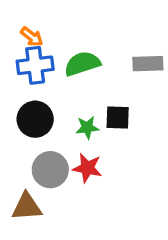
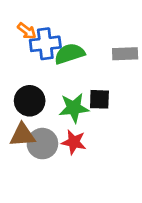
blue cross: (35, 65) -> (45, 44), moved
green star: (87, 128) -> (74, 108), size x1.5
brown triangle: (27, 207) -> (22, 135), moved

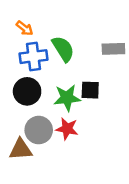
blue cross: (45, 44) -> (34, 57), moved
green semicircle: (70, 54) -> (63, 49), turned 76
brown triangle: (22, 135) -> (21, 149), moved

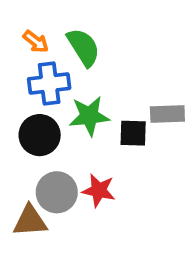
green semicircle: (63, 49) -> (83, 47), moved
gray rectangle: (113, 49) -> (167, 114), moved
green star: (67, 98) -> (89, 116), moved

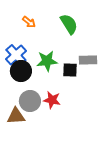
orange arrow: (36, 42) -> (29, 22), moved
green semicircle: (83, 47) -> (69, 24), moved
blue cross: (49, 84) -> (16, 55), moved, turned -35

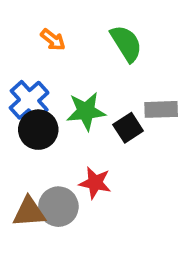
black square: (70, 70) -> (128, 128), turned -35
gray circle: (30, 101) -> (58, 207), moved

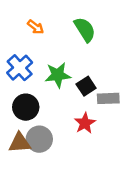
gray rectangle: (161, 109) -> (108, 98), moved
black circle: (38, 130) -> (26, 107), moved
red star: (95, 183) -> (85, 123), moved, turned 30

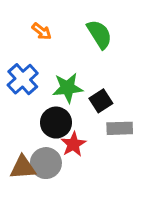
gray rectangle: (108, 98) -> (120, 128), moved
black circle: (26, 107) -> (56, 123), moved
red star: (85, 123) -> (73, 144), moved

